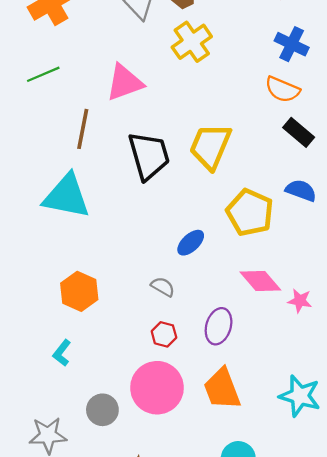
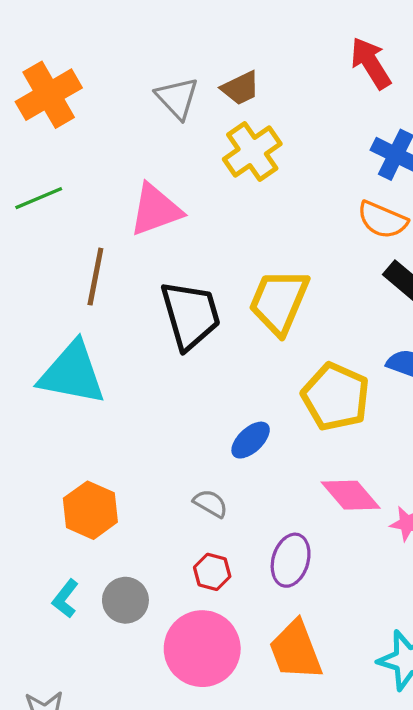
gray circle: (102, 410) -> (125, 600), moved

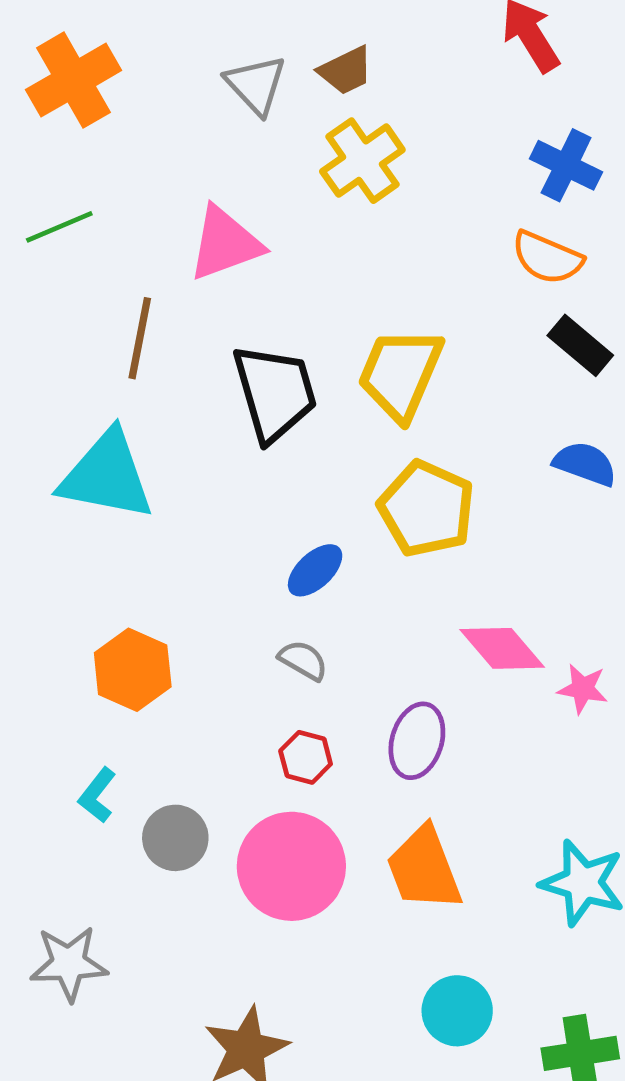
yellow pentagon: (336, 397) -> (426, 509), moved
blue ellipse: (251, 440) -> (315, 570), moved
gray circle: (125, 600) -> (175, 838), moved

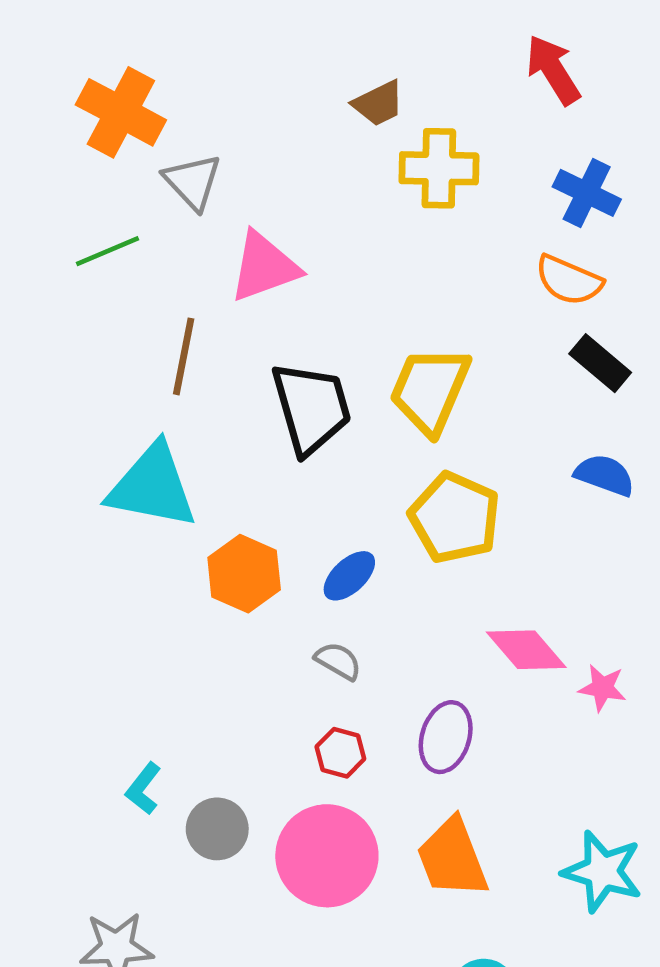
orange cross: (74, 80) -> (121, 112), turned -32
gray triangle: (256, 85) -> (193, 182), moved
yellow cross: (362, 161) -> (439, 168), moved, turned 36
orange hexagon: (133, 670) -> (244, 574), moved

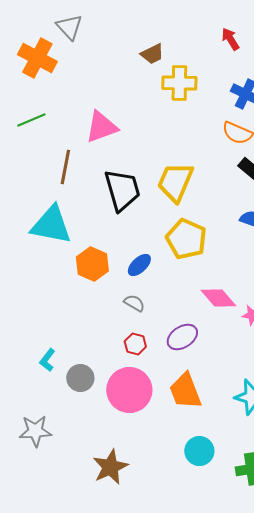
red arrow: (553, 70) -> (230, 39), size x0.7
gray triangle: (193, 182) -> (69, 27), moved
purple ellipse: (446, 737) -> (182, 337), turned 40

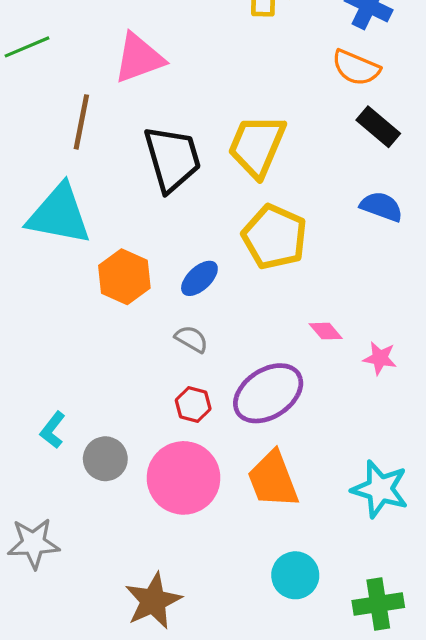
pink diamond: (218, 298) -> (326, 331), size x0.6
purple ellipse: (182, 337) -> (268, 393), size x1.4

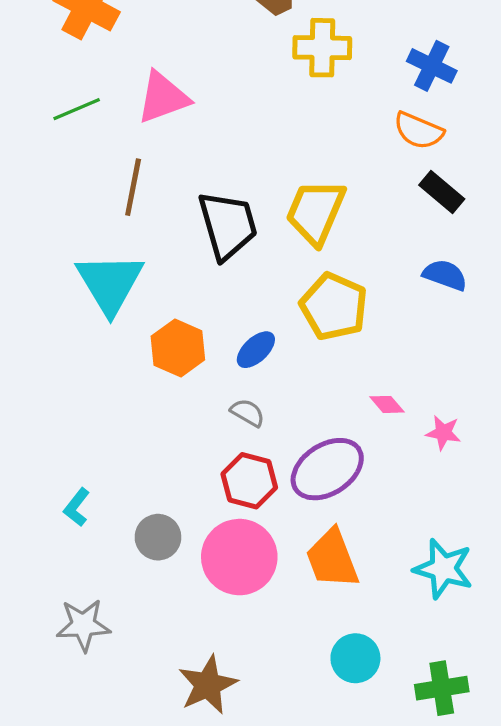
pink triangle: (139, 58) -> (163, 97), moved
cyan triangle: (59, 215) -> (110, 283), turned 48
red hexagon: (193, 404) -> (249, 481), size x1.5
cyan L-shape: (53, 430) -> (77, 507), moved

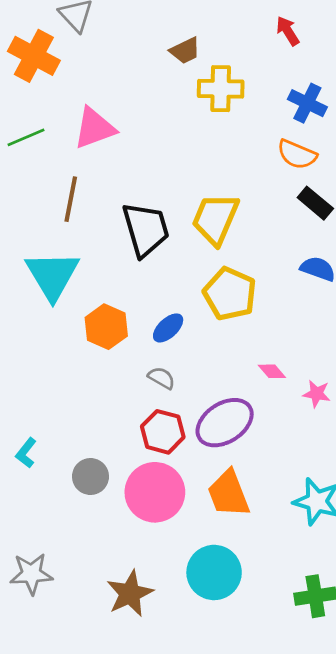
gray star: (83, 625) -> (31, 574), moved
cyan circle: (355, 658) -> (214, 572), moved, size x1.4

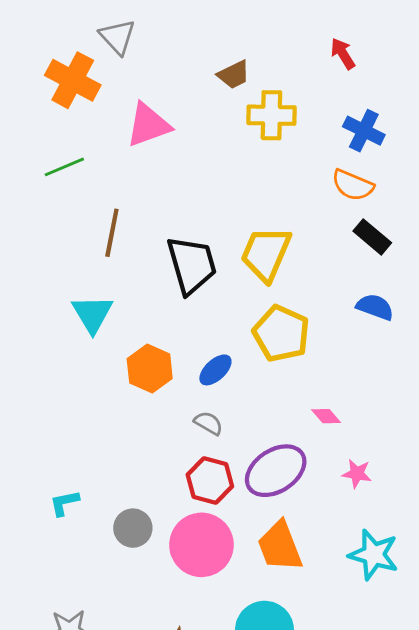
pink triangle: (94, 128) -> (148, 125), moved
cyan triangle: (52, 275) -> (92, 314), size x0.7
pink star: (317, 394) -> (357, 473), moved
cyan L-shape: (26, 453) -> (64, 503), turned 40

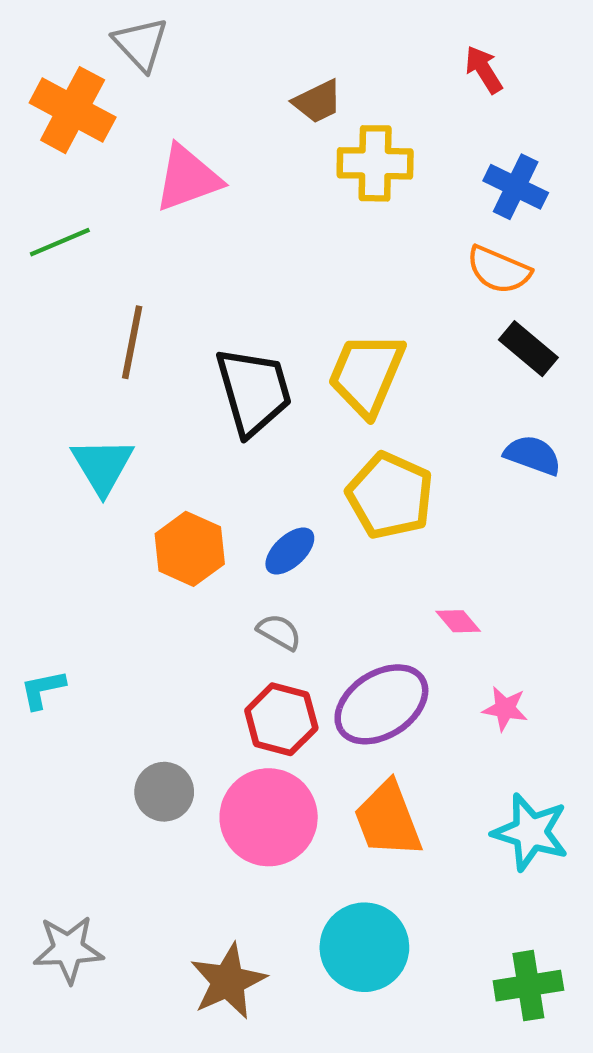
cyan L-shape: (64, 503) -> (43, 689), moved

